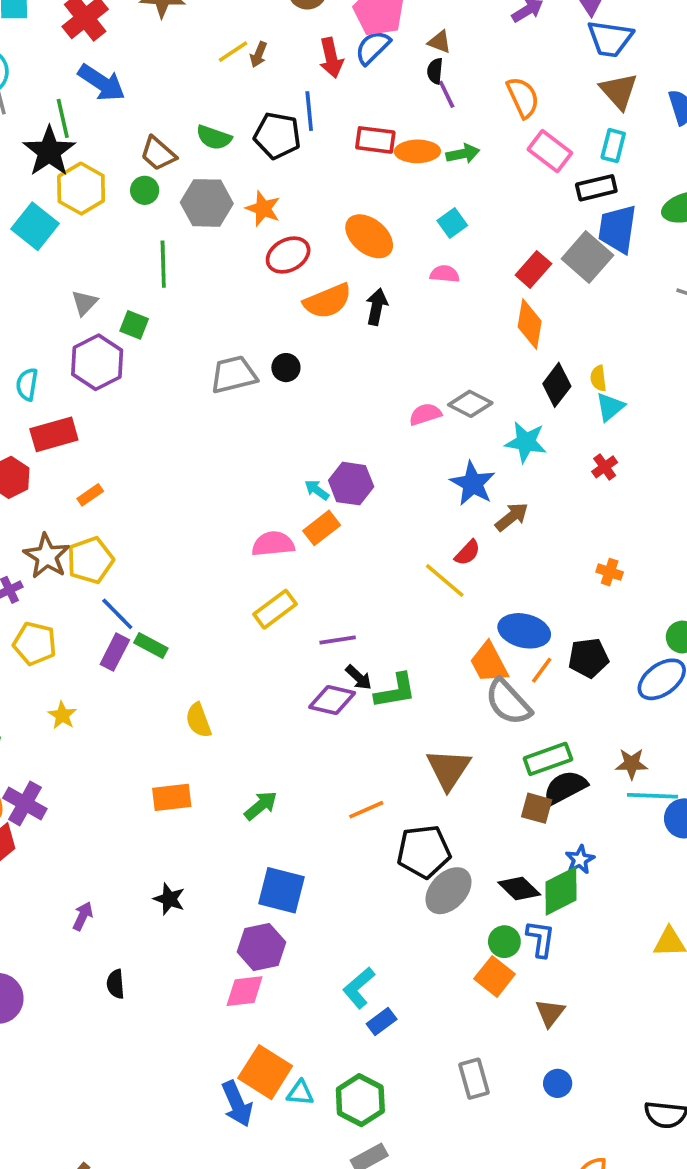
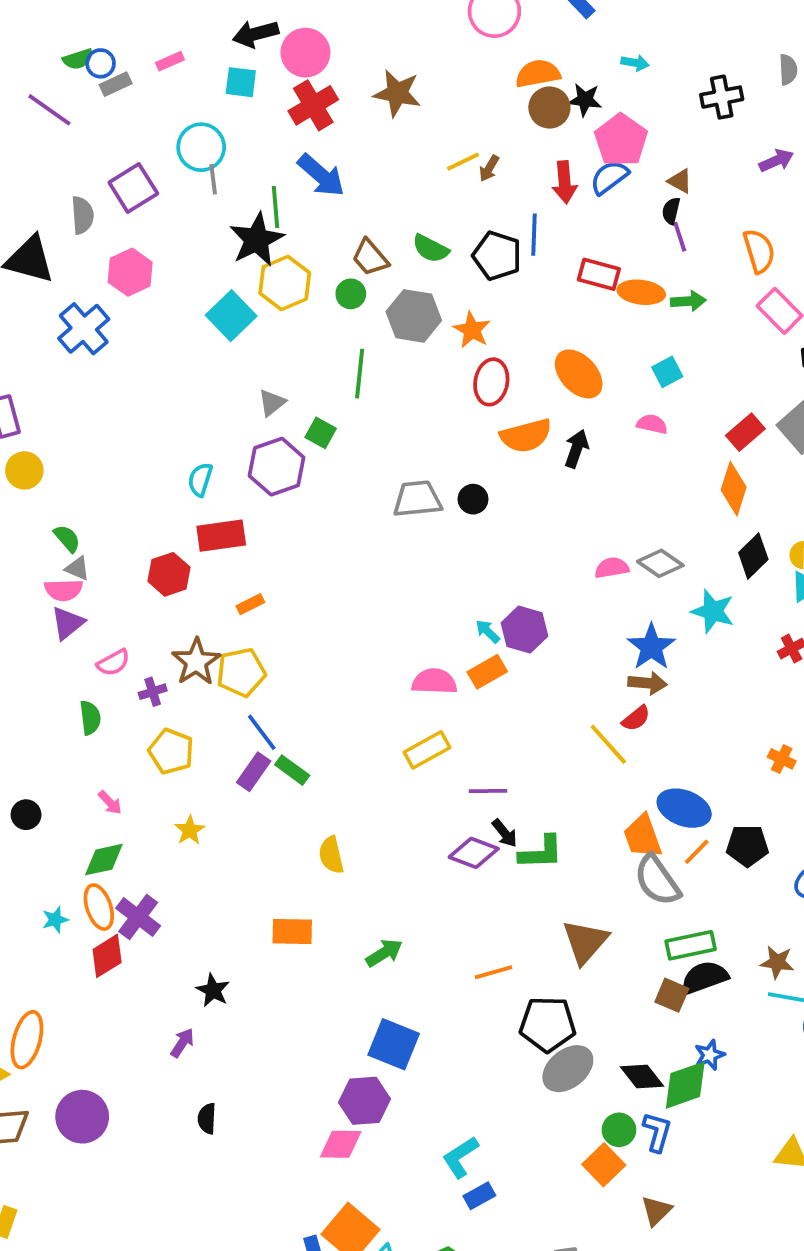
red ellipse: (288, 255) -> (491, 382), turned -60
brown arrow: (512, 517) -> (647, 683), moved, turned 36
black star: (169, 899) -> (213, 990), moved

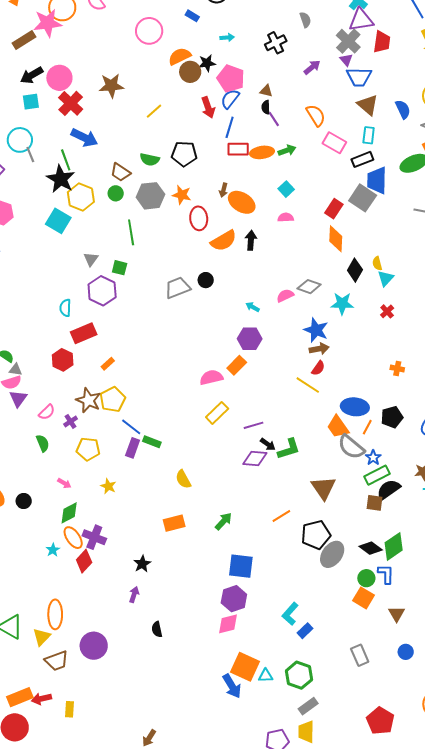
brown arrow: (489, 168) -> (224, 190), moved
blue line: (534, 235) -> (230, 127), moved, turned 30
cyan arrow: (488, 631) -> (253, 307), moved
black star: (213, 990) -> (142, 564), turned 30
blue star: (710, 1055) -> (373, 458), moved

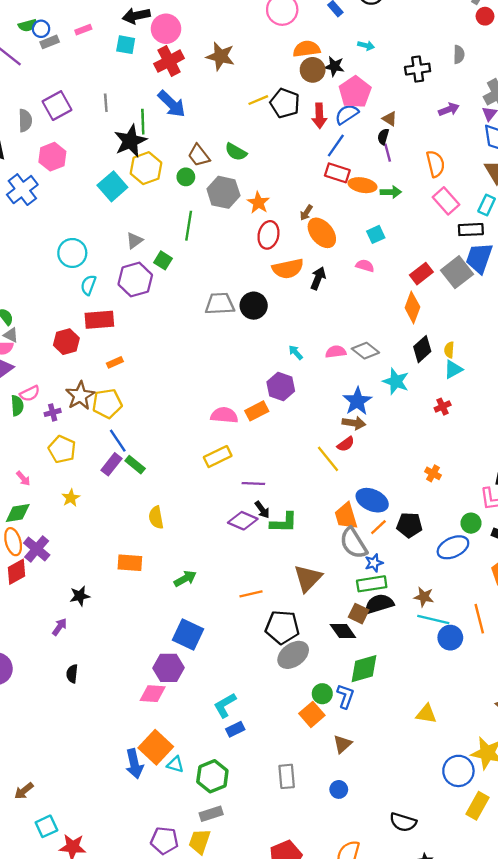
cyan circle: (20, 140) -> (72, 253), moved
black pentagon: (184, 154) -> (285, 103), moved
black circle: (206, 280) -> (254, 306), size x1.5
green semicircle: (43, 443) -> (17, 406), moved
black diamond: (371, 548) -> (343, 631), moved

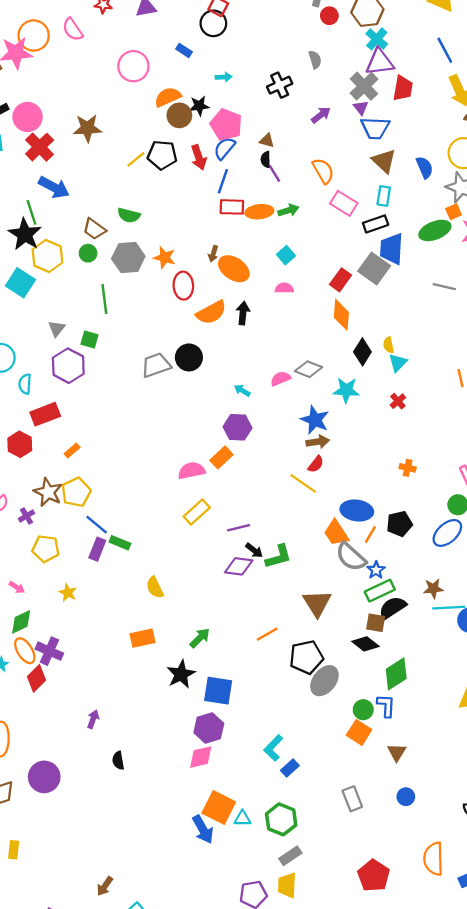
black star: (80, 596) -> (181, 674), moved, size x1.4

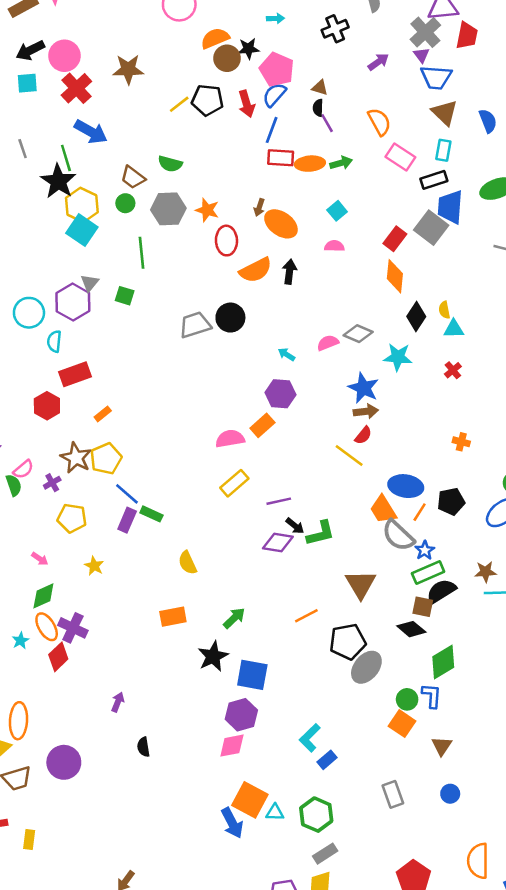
cyan square: (20, 283) -> (82, 230), moved
cyan triangle: (398, 363) -> (454, 329), turned 42
purple hexagon: (68, 366) -> (73, 302), moved

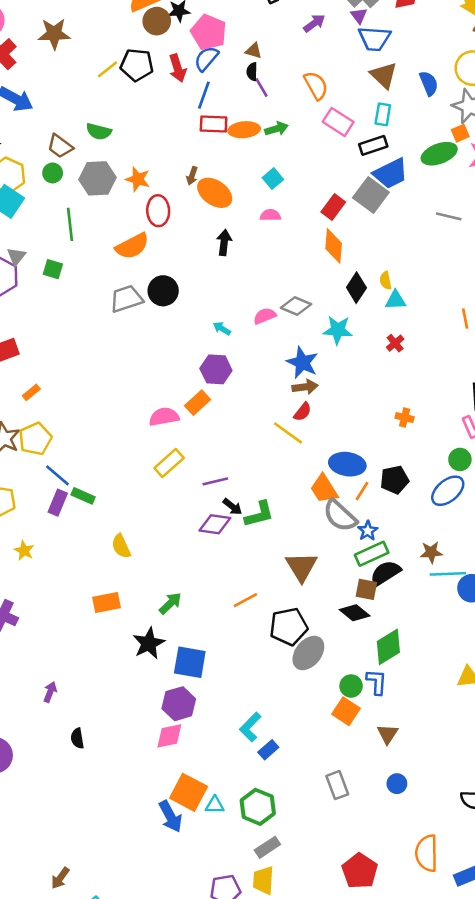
blue trapezoid: (450, 207) -> (391, 173), turned -120
orange semicircle: (256, 270) -> (132, 246), moved

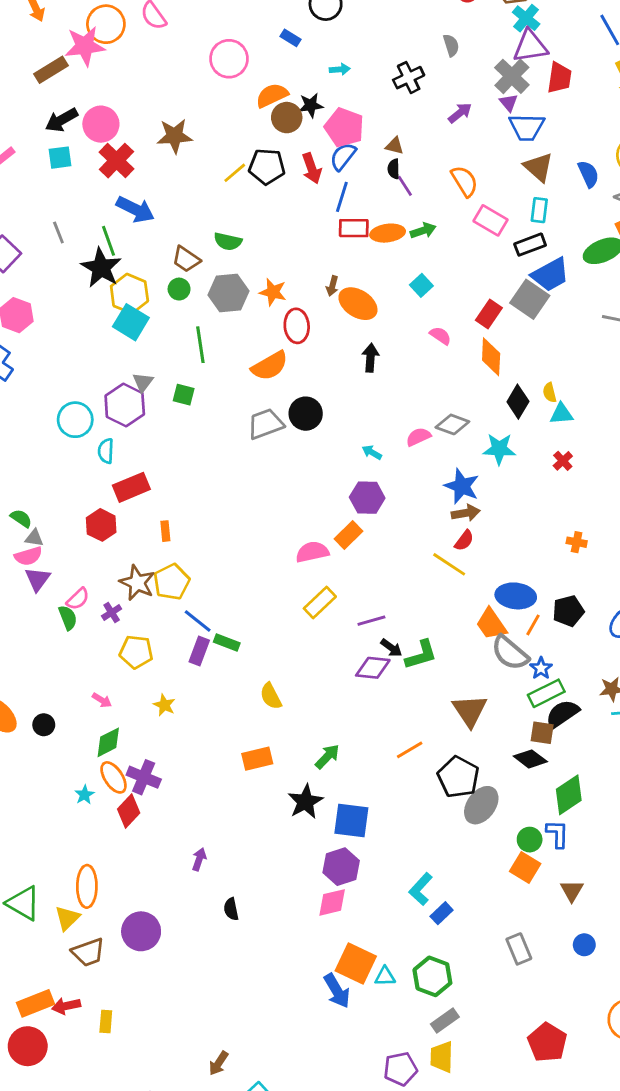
pink semicircle: (270, 215) -> (440, 336), moved, turned 36
orange rectangle: (31, 392) -> (165, 531), turned -54
black pentagon: (289, 627) -> (458, 777), turned -30

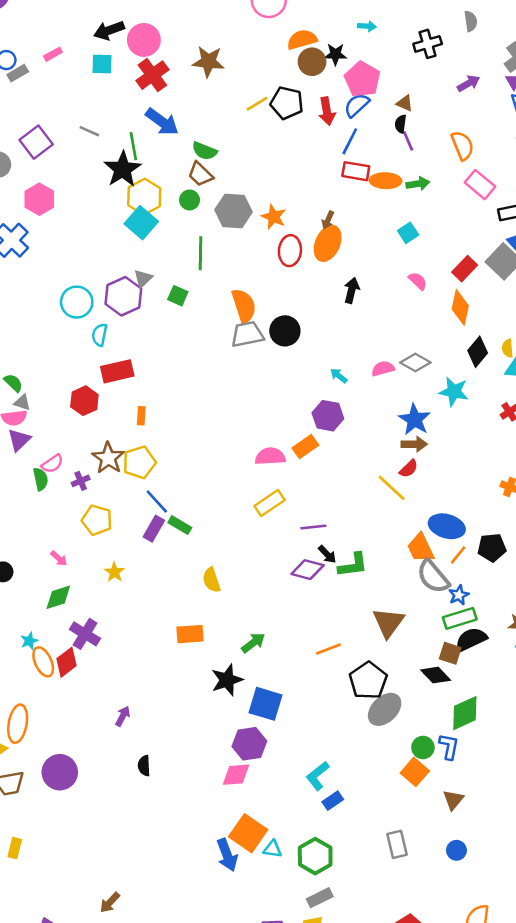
gray line: (58, 233) -> (89, 131), turned -54
green semicircle: (228, 241) -> (205, 151), moved
orange ellipse: (358, 304) -> (328, 243), moved, turned 72
orange semicircle: (270, 366) -> (244, 306), moved, turned -88
orange ellipse: (114, 777) -> (43, 662), moved

